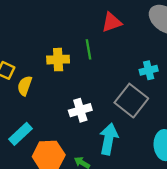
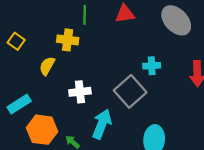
green line: (89, 49) -> (85, 15), moved
yellow semicircle: (25, 86) -> (47, 66), moved

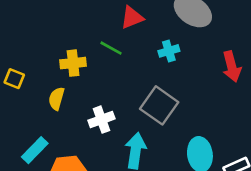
green line: (85, 15) -> (111, 48), moved, turned -48
cyan cross: (152, 66) -> (169, 51), moved

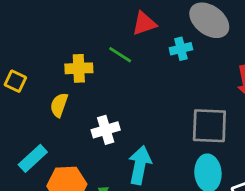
cyan cross: (169, 51) -> (181, 49), moved
gray square: (159, 105) -> (209, 126), moved, turned -36

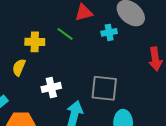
gray square: (209, 126) -> (104, 88), moved

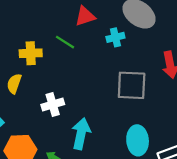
gray square: (104, 88) -> (132, 85), moved

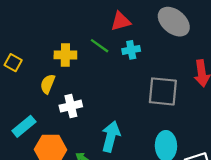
cyan cross: (115, 37) -> (131, 50), moved
white cross: (53, 104) -> (71, 106), moved

